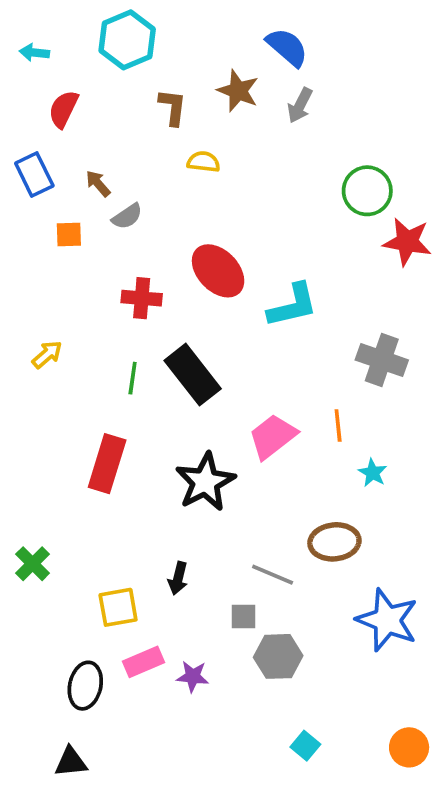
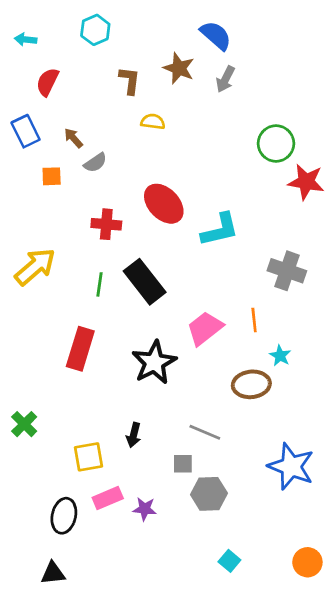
cyan hexagon: (127, 40) -> (95, 30), size x0.7
yellow arrow: (47, 355) -> (35, 267), size x1.8
brown ellipse: (334, 542) -> (251, 384), moved

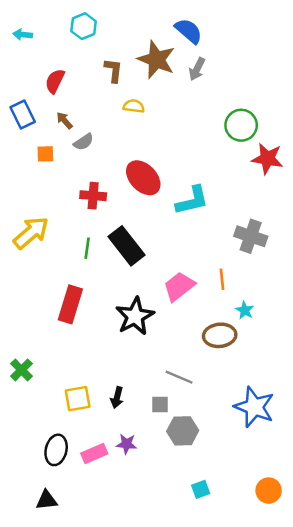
brown star: (179, 68) -> (156, 60), size x1.4
red semicircle: (47, 82) -> (55, 81), moved
black arrow: (134, 435) -> (117, 397), moved
pink rectangle: (108, 498) -> (94, 454), moved
cyan square: (229, 561) -> (201, 489), turned 30

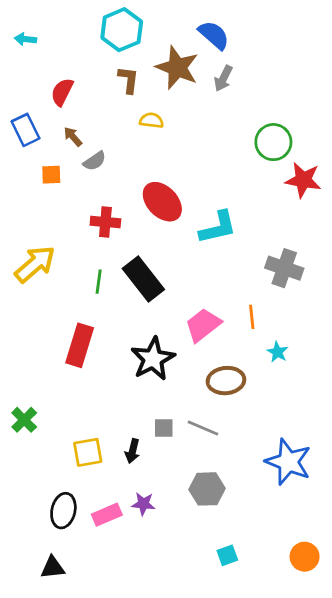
cyan hexagon: (84, 26) -> (122, 30), moved, size x1.4
brown ellipse: (220, 335) -> (226, 381), moved
gray square: (160, 405) -> (164, 428), moved

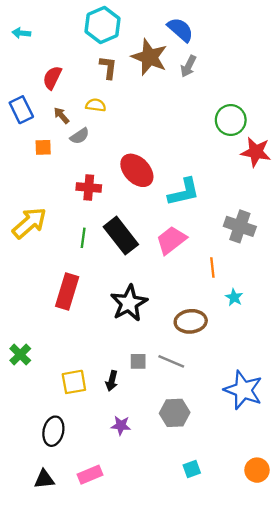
yellow semicircle: (151, 120) -> (96, 105), moved
pink trapezoid: (203, 325) -> (171, 240), moved
pink rectangle: (107, 515) -> (90, 475), moved

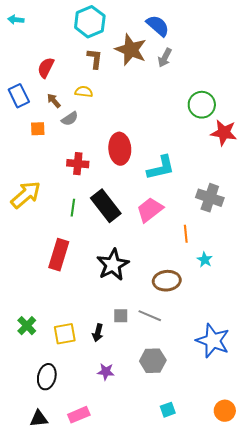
cyan arrow: (21, 33) -> (16, 20), moved
red ellipse: (137, 170) -> (120, 149), turned 40
green cross: (20, 355) -> (27, 326), moved

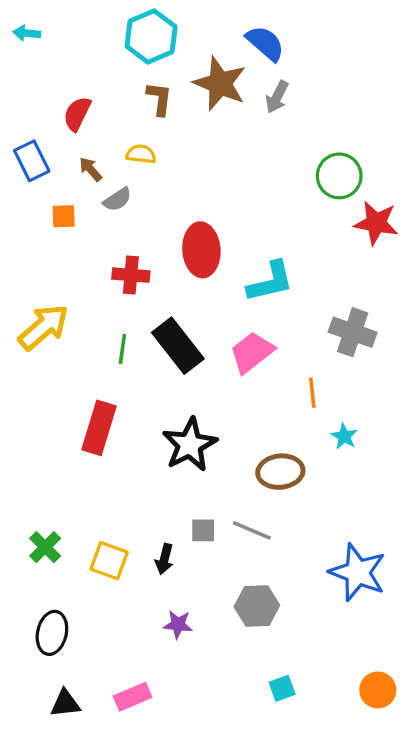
yellow square: (65, 334) -> (109, 561), turned 30
black ellipse: (47, 377) -> (52, 633), moved

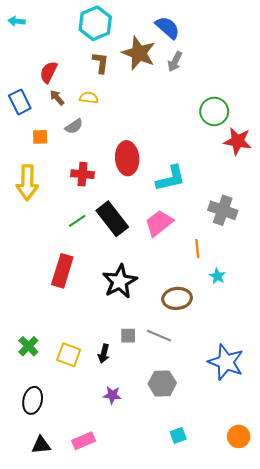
brown arrow: (91, 169) -> (57, 98), moved
yellow arrow: (44, 327) -> (27, 183), moved, turned 132
green line: (122, 349) -> (77, 221), turned 48

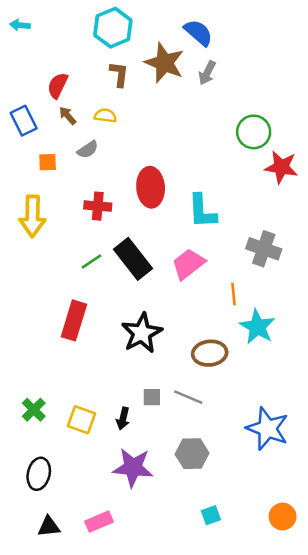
cyan L-shape: (171, 178) -> (202, 211), turned 100
cyan star: (217, 276) -> (257, 327), size x1.8
purple star: (112, 395) -> (133, 467), size x1.8

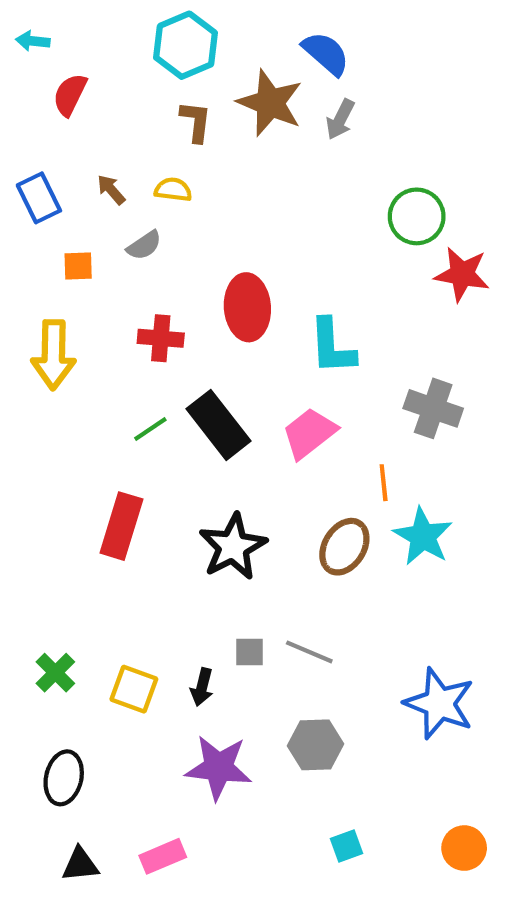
red semicircle: (58, 85) -> (70, 95), moved
brown ellipse: (210, 353) -> (344, 547), moved, turned -52

